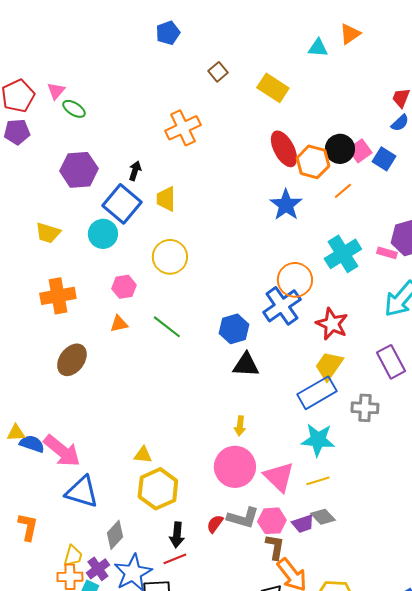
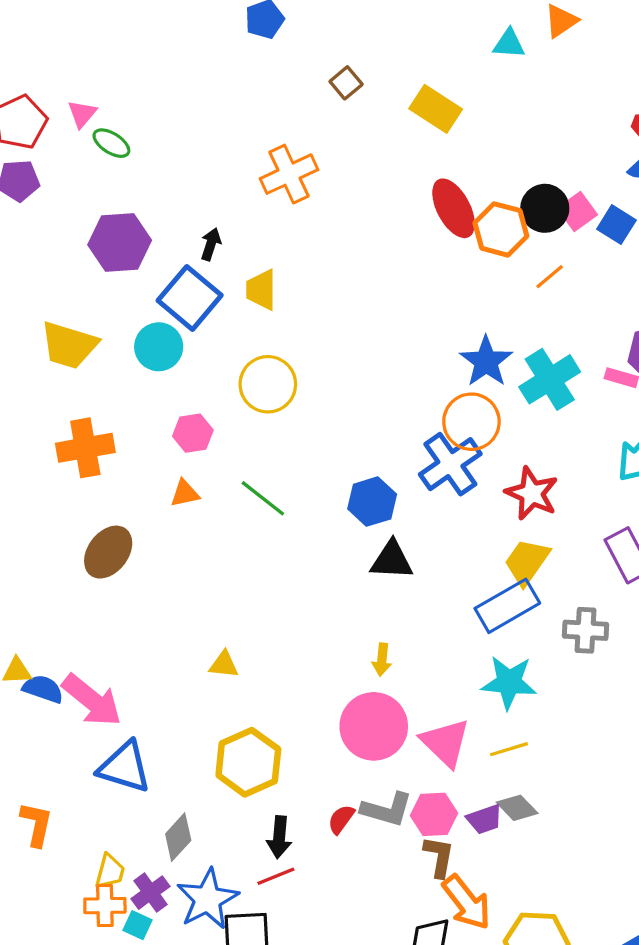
blue star: (286, 205) -> (486, 361), moved
yellow trapezoid: (48, 233) -> (69, 345), size x1.4
yellow triangle: (143, 455) -> (224, 664), moved

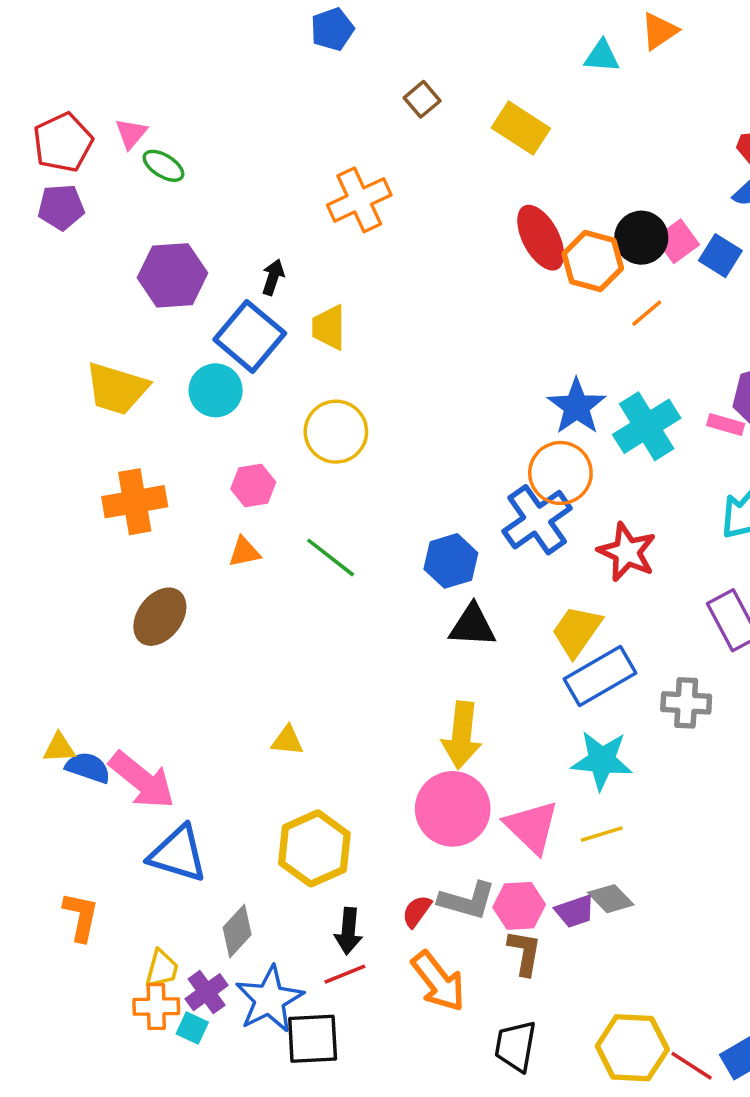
yellow trapezoid: (527, 562) -> (577, 631), moved
yellow arrow: (382, 660) -> (462, 735), size x1.8
orange arrow: (467, 902) -> (438, 981), moved

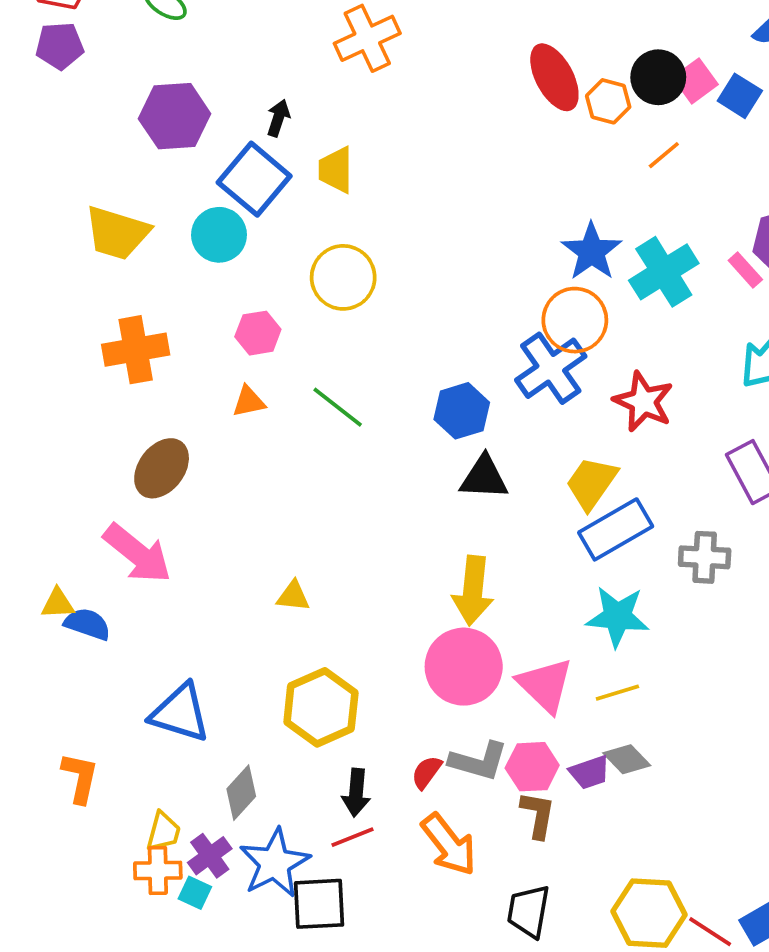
orange hexagon: (593, 261) -> (608, 101), size x0.7
pink rectangle: (726, 424) -> (745, 270), turned 32
pink arrow: (142, 780) -> (137, 554), moved

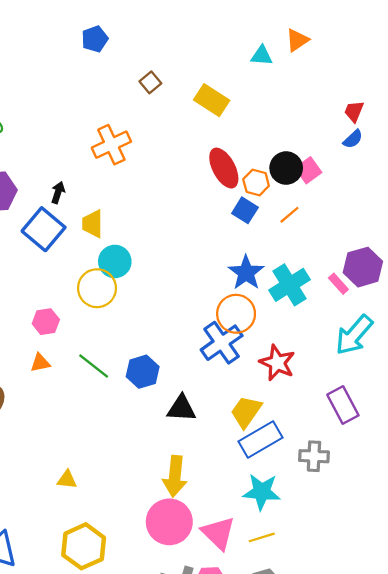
blue square: (740, 96) -> (245, 210), moved
cyan circle: (219, 235) -> (115, 261), moved
blue hexagon: (462, 411) -> (143, 372), moved

